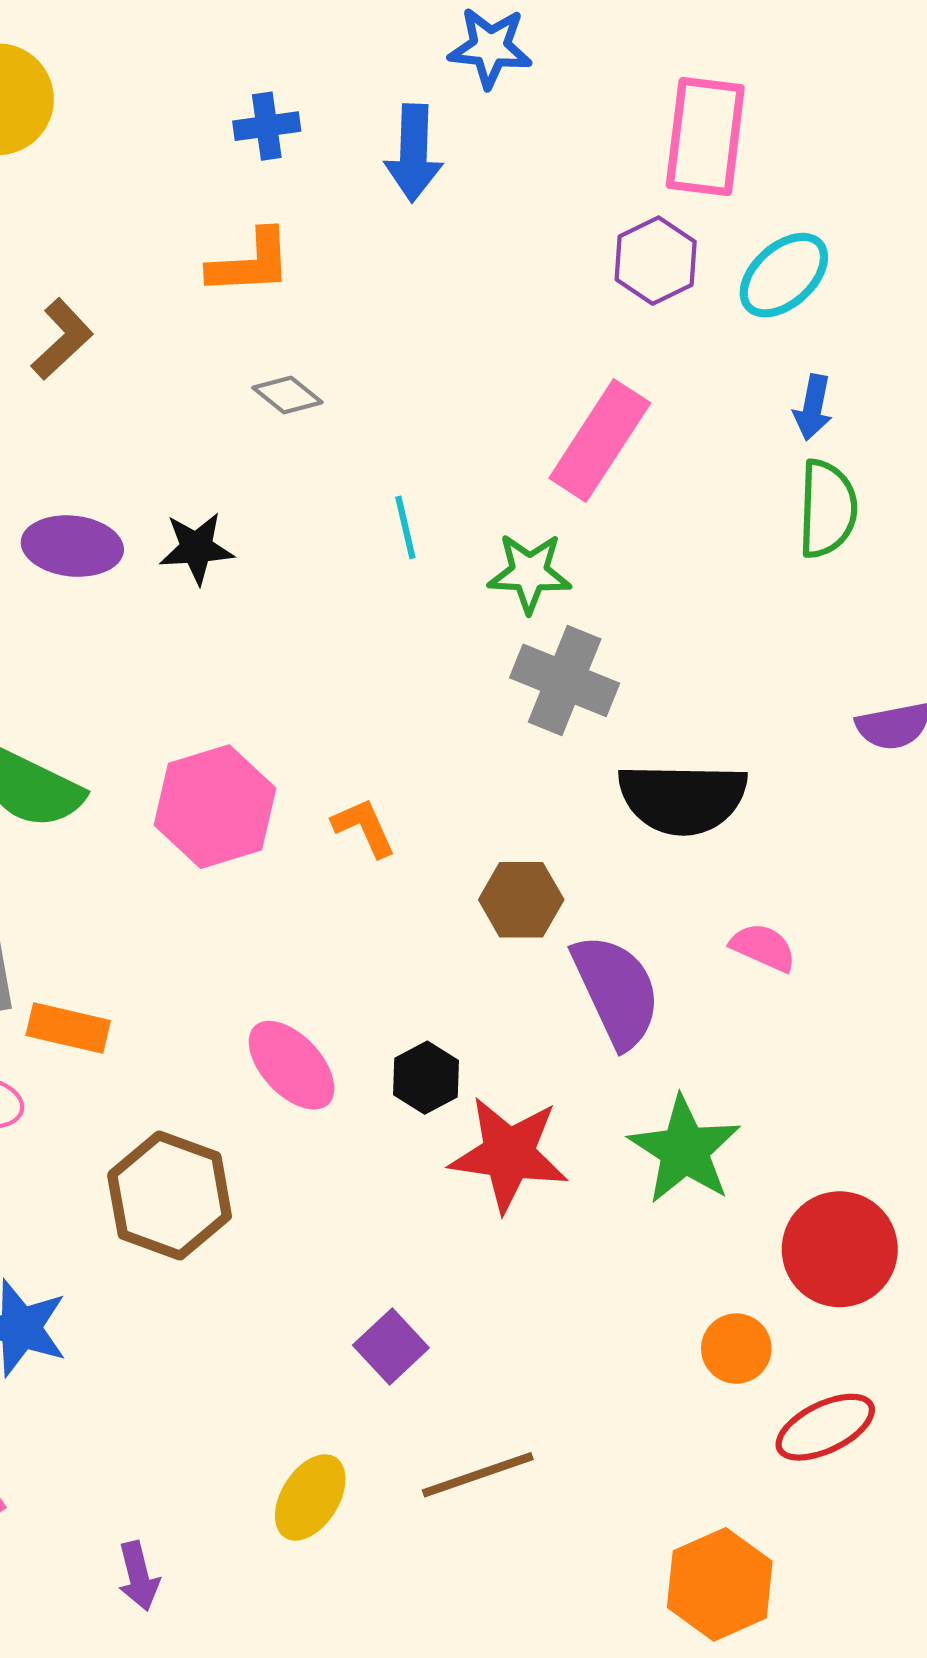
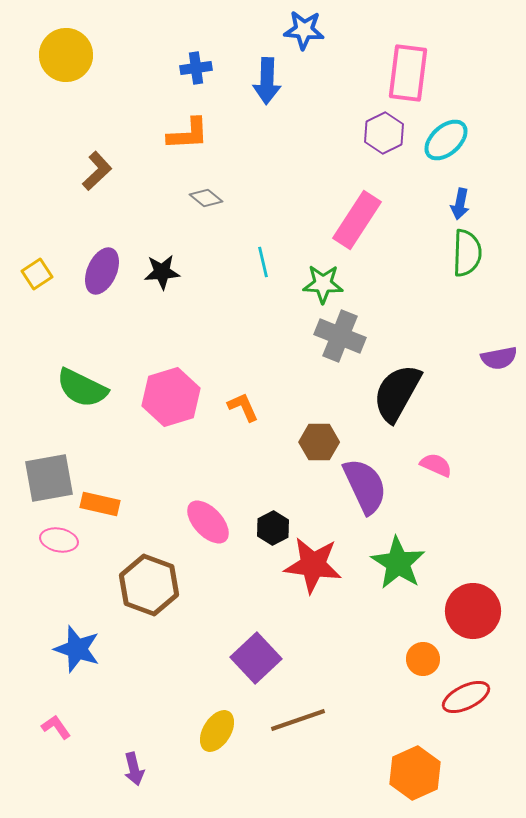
purple ellipse: (72, 546) -> (102, 271), turned -72
black semicircle: (683, 798) -> (397, 393), turned 118
purple square: (391, 1346) -> (256, 658), size x1.4

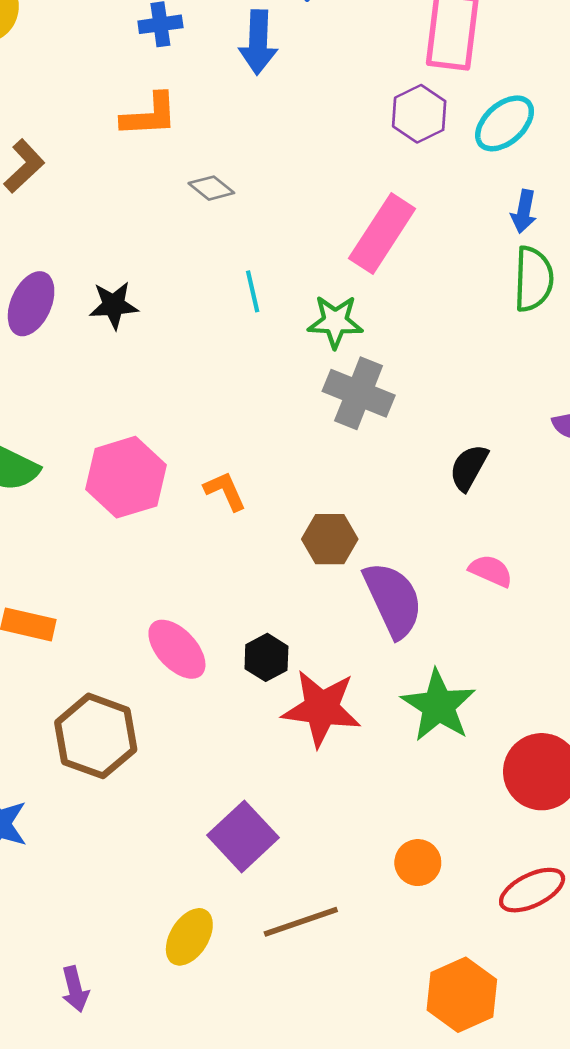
gray diamond: (206, 198) -> (211, 188), moved
black semicircle: (397, 393) -> (469, 468), moved, size x0.6
orange circle: (423, 659) -> (418, 863), moved

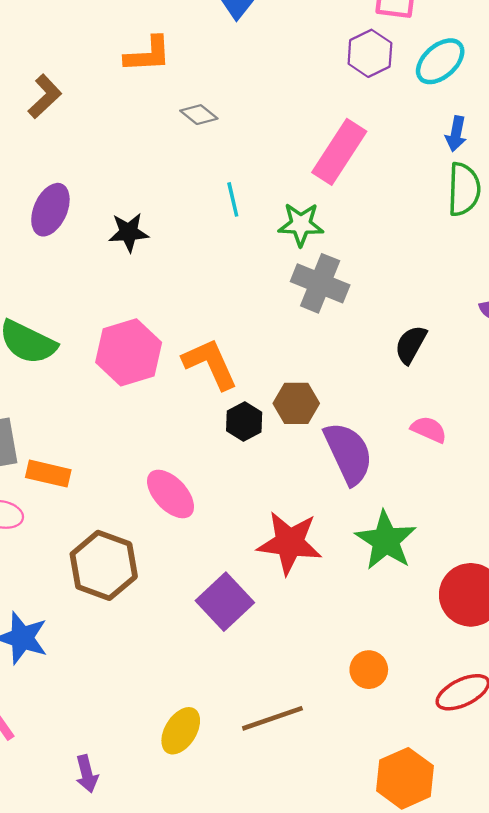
black star: (114, 305) -> (129, 232), moved
orange L-shape: (225, 491) -> (210, 364), size x1.6
black hexagon: (266, 657) -> (244, 422), moved
purple square: (243, 836) -> (225, 602), moved

